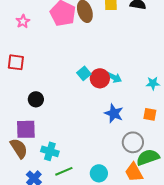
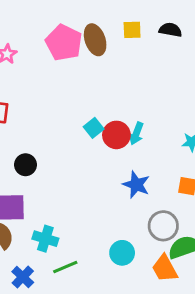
cyan arrow: (114, 77) -> (136, 134), turned 84
cyan circle: (99, 173) -> (122, 253), moved

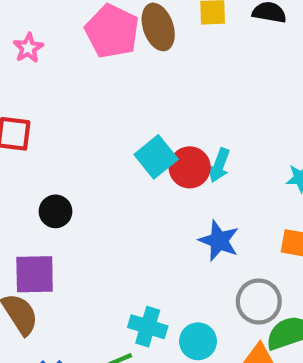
cyan square: (94, 128) -> (156, 157), size x1.4
cyan cross: (45, 239) -> (148, 327), moved

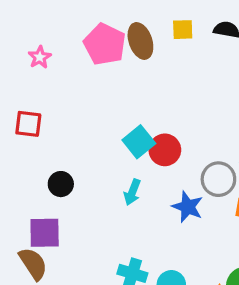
cyan arrow: (219, 165) -> (132, 192), moved
gray circle: (259, 301) -> (218, 179), moved

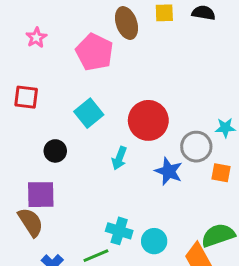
pink pentagon: (105, 44) -> (95, 52), moved
cyan square: (139, 142) -> (89, 113), moved
red circle: (165, 150) -> (148, 120), size x1.4

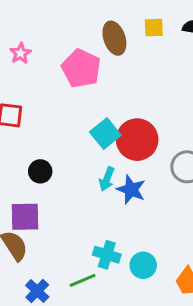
cyan square: (89, 113) -> (105, 134), moved
blue star: (169, 171) -> (131, 190), moved

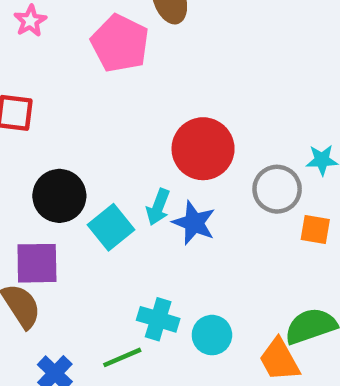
cyan square: (105, 134) -> (111, 227), moved
black circle: (40, 171) -> (59, 196), size x1.5

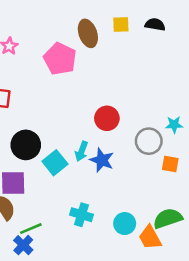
red circle: (203, 149) -> (107, 118), size x0.7
cyan circle: (212, 335) -> (125, 224), moved
green line: (122, 357) -> (31, 229), moved

